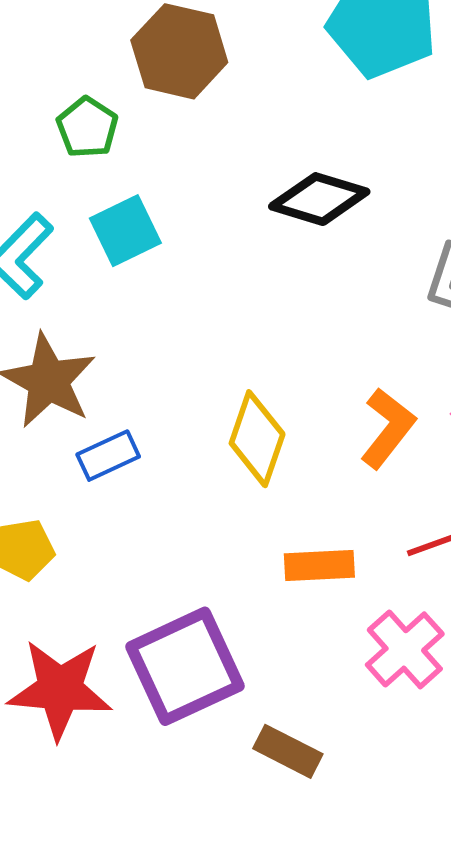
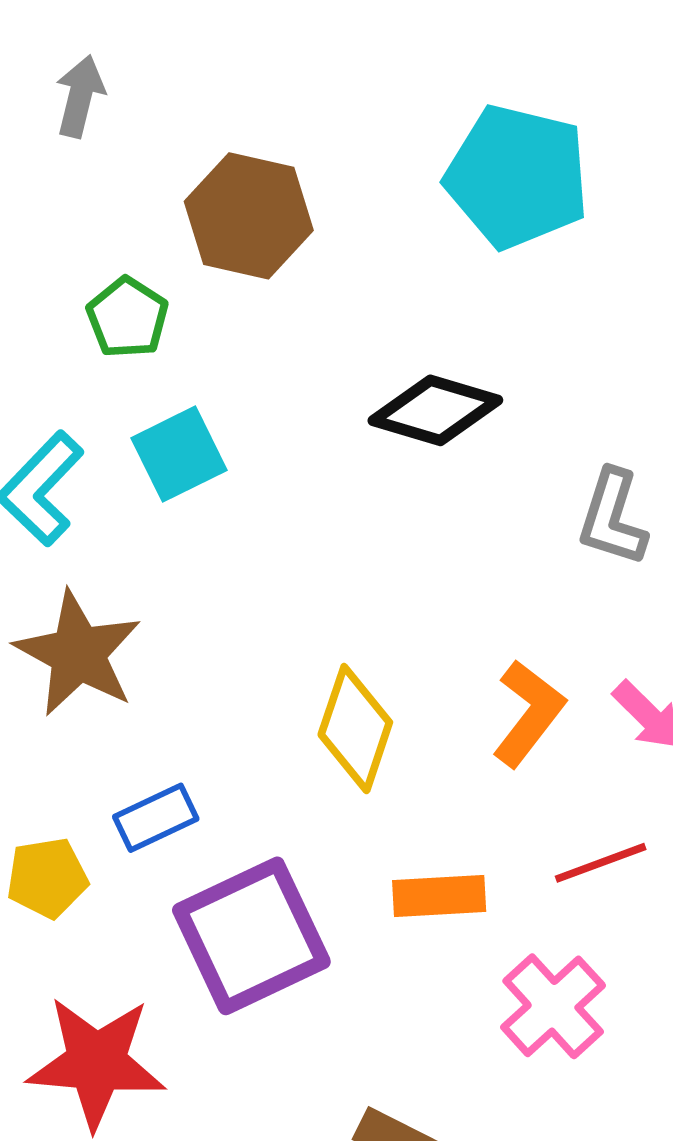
blue rectangle: (108, 456) -> (156, 818), moved
purple square: (185, 666) -> (251, 936), moved

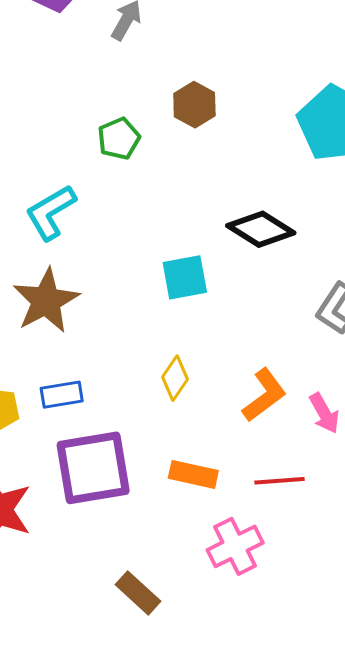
brown hexagon: (249, 216) -> (194, 105), size x0.7
cyan square: (179, 454) -> (185, 277), moved
yellow diamond: (355, 729) -> (175, 378), size x0.7

